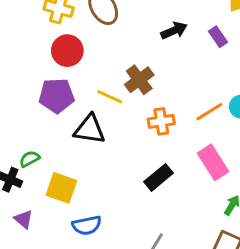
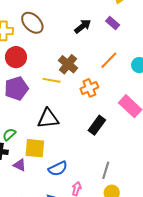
orange line: (209, 112) -> (109, 60), moved
black triangle: (90, 129) -> (48, 119), moved
purple triangle: (24, 219) -> (20, 165), moved

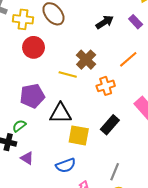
purple pentagon: (16, 88) -> (32, 96), moved
yellow square: (35, 148) -> (79, 135), moved

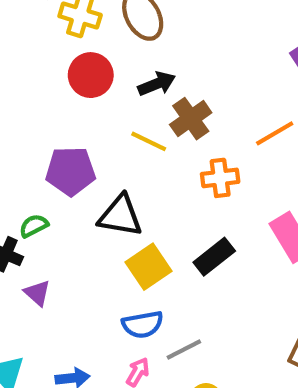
black arrow: (105, 22) -> (157, 84), moved
yellow square: (79, 135) -> (148, 267), turned 35
blue semicircle: (66, 165) -> (143, 324), moved
gray line: (115, 172) -> (184, 350), moved, turned 30

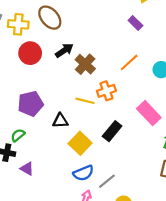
yellow line: (149, 141) -> (85, 101), moved
black triangle: (120, 216) -> (60, 121), size x0.7

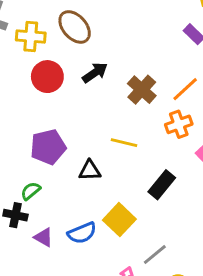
brown cross: (85, 64) -> (142, 90), moved
orange cross: (106, 91) -> (179, 124), moved
yellow square: (80, 143) -> (119, 220), moved
blue semicircle: (83, 173) -> (82, 233), moved

